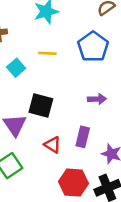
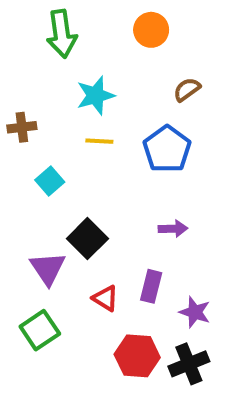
yellow line: (47, 53) -> (99, 141), moved
black square: (41, 106) -> (87, 239), turned 30

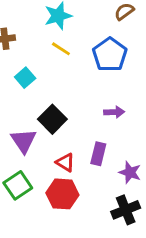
yellow line: (99, 141) -> (61, 49), turned 30
red hexagon: (137, 356) -> (62, 194), moved

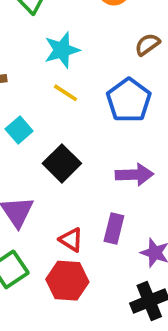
purple arrow: (114, 112) -> (134, 175), size x1.4
black square: (52, 119) -> (62, 163), moved

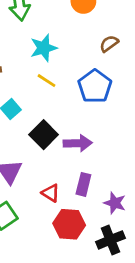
purple arrow: (134, 175) -> (78, 143), moved
red hexagon: (67, 281) -> (69, 224), moved

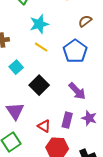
purple arrow: (78, 143) -> (77, 91), moved, turned 48
purple star: (115, 203) -> (89, 118), moved

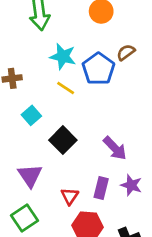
cyan star: (39, 24) -> (63, 56), turned 30
blue pentagon: (75, 51) -> (98, 69), moved
red triangle: (44, 126) -> (70, 196), turned 32

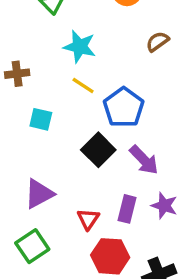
blue pentagon: (98, 69) -> (124, 107), moved
cyan square: (31, 115) -> (41, 119), turned -36
black square: (63, 140) -> (98, 150), moved
purple triangle: (30, 176) -> (39, 194), turned 36

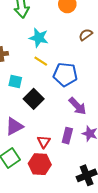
blue pentagon: (124, 107) -> (65, 74), turned -30
black square: (98, 150) -> (34, 99), moved
red hexagon: (110, 256) -> (40, 164), moved

